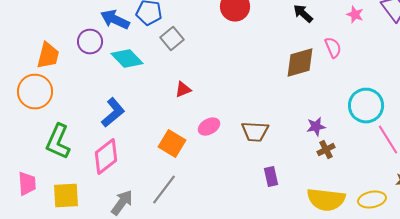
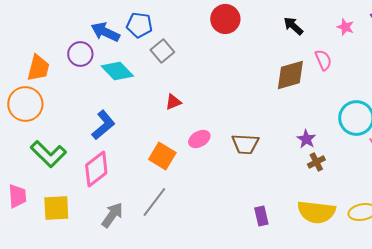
purple star: (316, 127) -> (306, 139), turned -30
green L-shape: (58, 142) -> (48, 154), turned -69
purple rectangle: (271, 177) -> (261, 216), moved

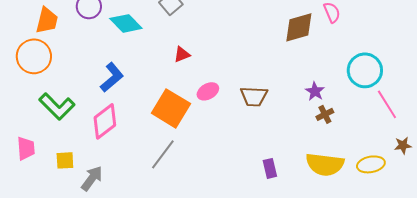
orange square: (162, 156) -> (171, 108), size x1.4
yellow square: (56, 208) -> (65, 160), size x0.7
gray arrow: (112, 215) -> (92, 178), moved

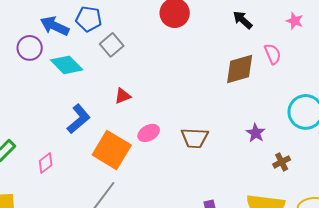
blue L-shape: (112, 77) -> (79, 119), moved
brown cross: (325, 114) -> (282, 162), moved
pink diamond: (105, 121) -> (46, 163), size x0.6

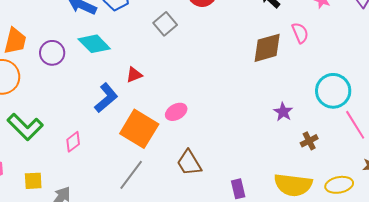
gray square: (112, 45) -> (165, 24), moved
purple circle: (30, 48) -> (52, 53), moved
red triangle: (123, 96) -> (134, 75), moved
brown trapezoid: (195, 138) -> (189, 163), moved, turned 56

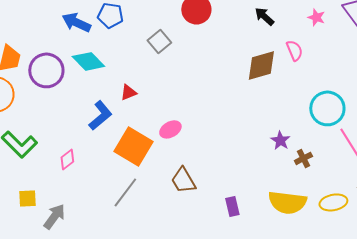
purple circle: (52, 53) -> (46, 70), size x1.4
purple star: (283, 112) -> (280, 140), moved

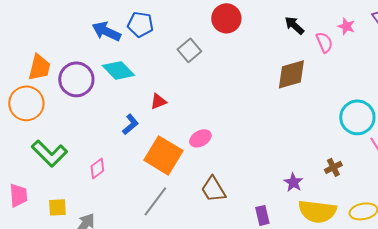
pink semicircle: (294, 50) -> (324, 42), moved
blue L-shape: (100, 115) -> (130, 124), size x0.7
purple star: (280, 140) -> (293, 182), moved

